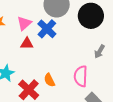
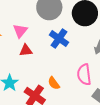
blue cross: (47, 29) -> (59, 39), moved

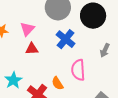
pink semicircle: (84, 75) -> (78, 70), moved

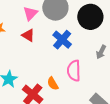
pink triangle: (27, 29) -> (30, 13), moved
red triangle: (32, 49) -> (28, 35), moved, turned 32

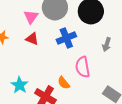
blue cross: (62, 40) -> (66, 38), turned 36

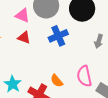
pink triangle: (31, 17) -> (22, 16), turned -42
pink semicircle: (83, 67) -> (84, 76), moved

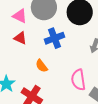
orange semicircle: (57, 81) -> (42, 66), moved

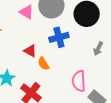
red triangle: (20, 38) -> (30, 51), moved

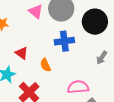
red triangle: (30, 51) -> (22, 53), moved
pink semicircle: (79, 81) -> (78, 87), turned 80

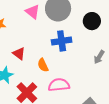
black circle: (95, 22) -> (92, 21), size x0.7
pink semicircle: (78, 87) -> (59, 85), moved

